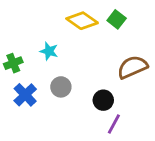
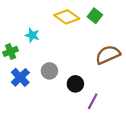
cyan star: (49, 51) -> (32, 35), moved
black circle: (103, 100) -> (75, 84), moved

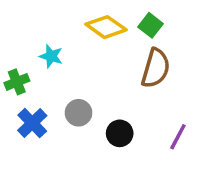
brown semicircle: (108, 55) -> (156, 68), moved, turned 130
purple line: (93, 101) -> (178, 137), moved

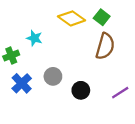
purple line: (178, 137) -> (120, 93), turned 30

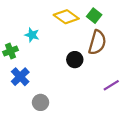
gray circle: (53, 76) -> (41, 102), moved
black circle: (81, 90) -> (75, 60), moved

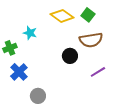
brown semicircle: (97, 42) -> (91, 40), turned 65
purple line: (111, 85) -> (98, 72), moved

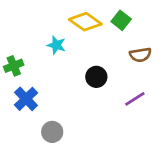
cyan star: (30, 33) -> (56, 45), moved
brown semicircle: (91, 40) -> (140, 55), moved, size x0.7

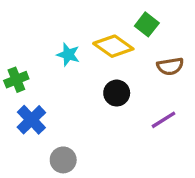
yellow diamond: (85, 22) -> (113, 46), moved

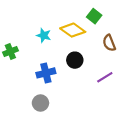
brown semicircle: (170, 66) -> (109, 43), turned 77
blue cross: (31, 120) -> (46, 73), moved, turned 30

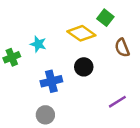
cyan star: (44, 35) -> (38, 44), moved
purple line: (105, 77) -> (117, 102), moved

